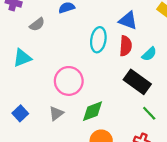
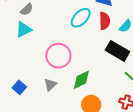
cyan ellipse: (98, 40) -> (81, 18), turned 40
cyan triangle: (22, 58) -> (24, 29), moved

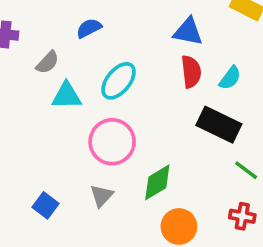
cyan ellipse: (81, 18) -> (119, 81), moved
cyan triangle: (24, 29) -> (67, 96), moved, turned 30

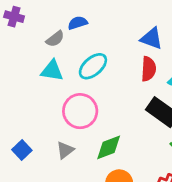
gray semicircle: (48, 62) -> (55, 39), moved

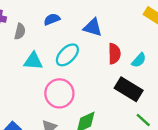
blue triangle: (151, 38) -> (93, 27), moved
gray semicircle: (55, 39) -> (20, 31), moved, turned -35

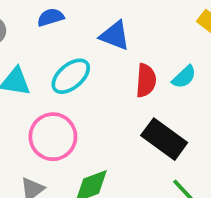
cyan semicircle: (139, 60) -> (184, 77), moved

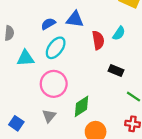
blue semicircle: (51, 17) -> (48, 24), moved
black rectangle: (164, 139) -> (116, 71), size x0.6

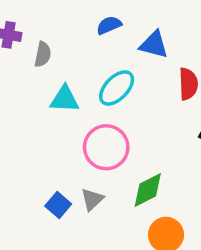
blue semicircle: (48, 24) -> (109, 25), moved
blue square: (16, 123) -> (58, 205), moved

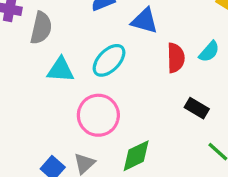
gray semicircle: (43, 54) -> (41, 28), size x1.4

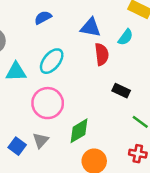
blue triangle: (144, 21) -> (91, 27), moved
cyan semicircle: (209, 52) -> (125, 37), moved

